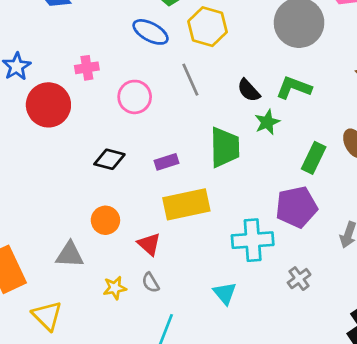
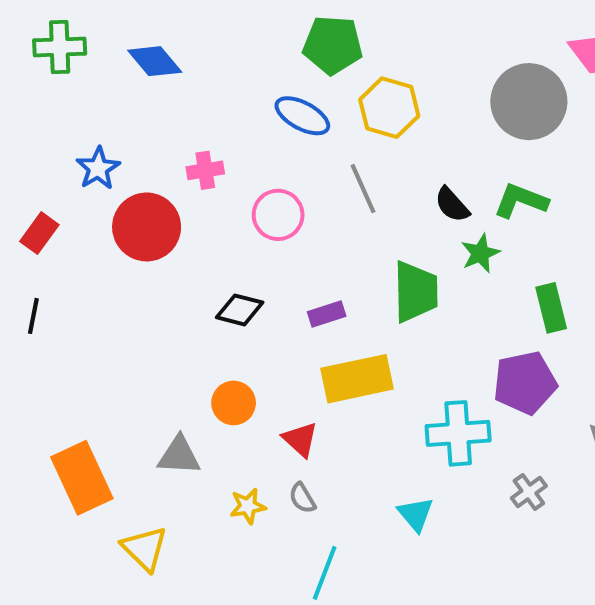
green rectangle: (314, 158) -> (551, 308), turned -40

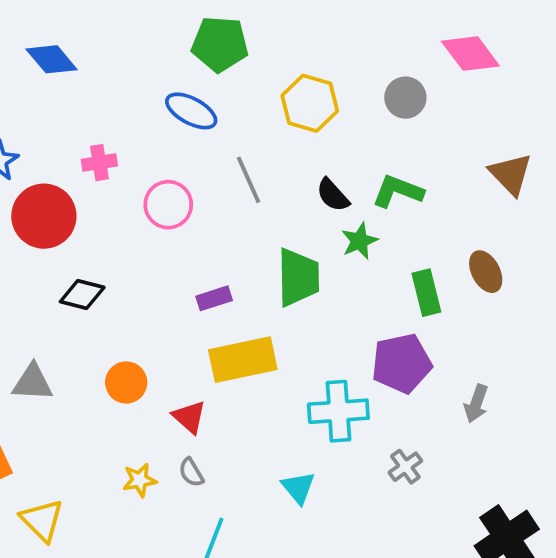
gray circle: (529, 102) -> (405, 98), size x0.6
yellow hexagon: (389, 108) -> (310, 103), moved
black diamond: (240, 310) -> (82, 295), moved
gray triangle: (179, 456) -> (32, 383), moved

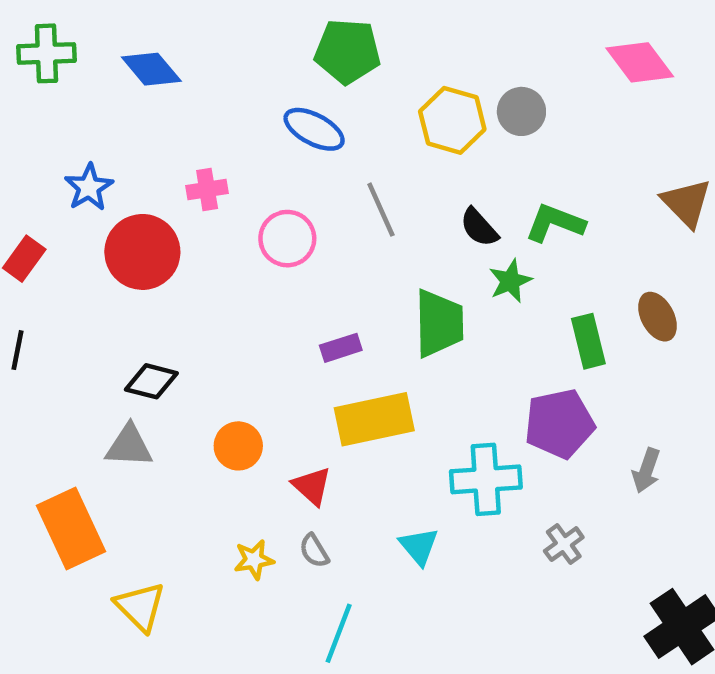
gray circle: (405, 98) -> (521, 111), moved
black diamond: (82, 295) -> (151, 381), moved
cyan triangle: (298, 488) -> (419, 546), moved

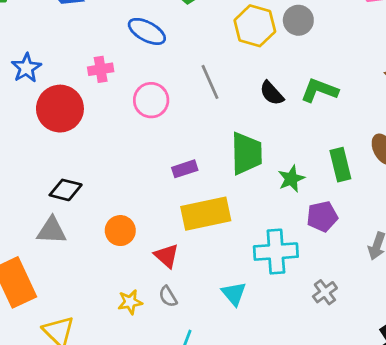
blue ellipse: (314, 129) -> (147, 31), moved
green star: (510, 281) -> (291, 179), moved
purple pentagon: (559, 424) -> (322, 217), size x0.7

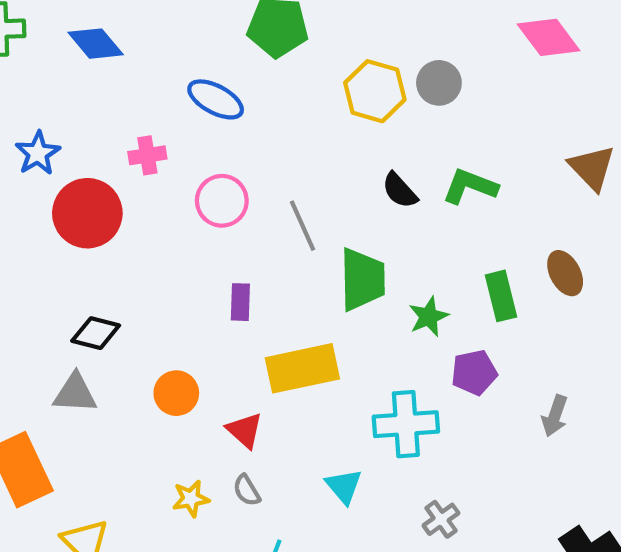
gray line: (210, 82) -> (302, 226), moved
purple rectangle: (185, 169) -> (240, 302), moved, turned -70
gray cross: (325, 292) -> (441, 519), moved

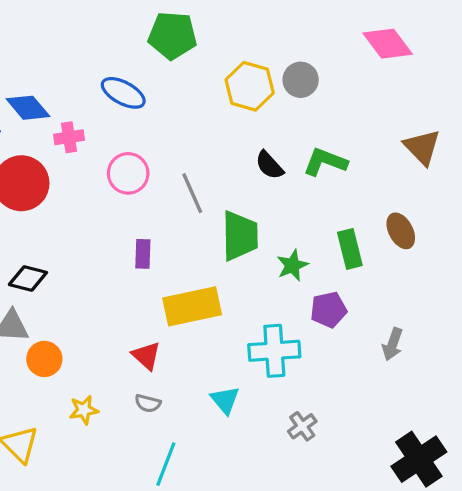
blue diamond: (96, 44) -> (28, 108), moved
orange circle: (176, 393) -> (44, 359), moved
gray semicircle: (247, 490) -> (148, 403), turned -45
yellow star: (191, 499) -> (84, 410), moved

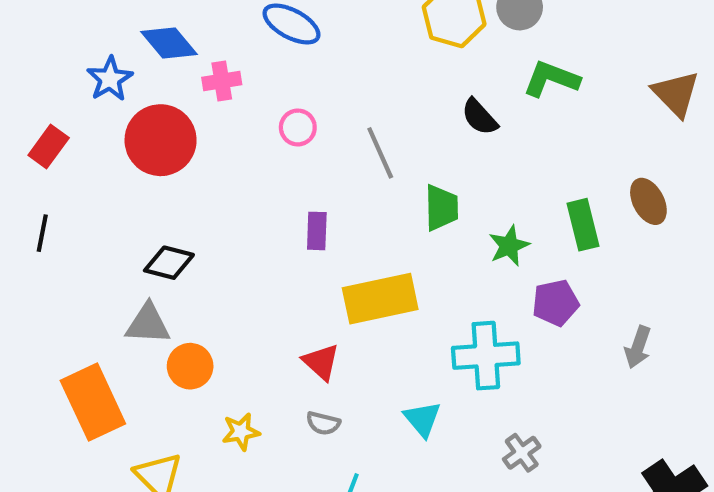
green L-shape: (325, 162) -> (551, 79), moved
pink circle: (128, 173) -> (298, 127), size x0.7
green trapezoid: (240, 236) -> (441, 208), size x0.7

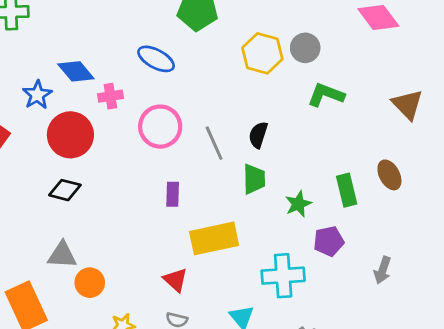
black semicircle: (479, 117) -> (258, 135), moved, turned 60
pink circle: (298, 127) -> (160, 127), size x1.8
black diamond: (169, 263) -> (65, 190), moved

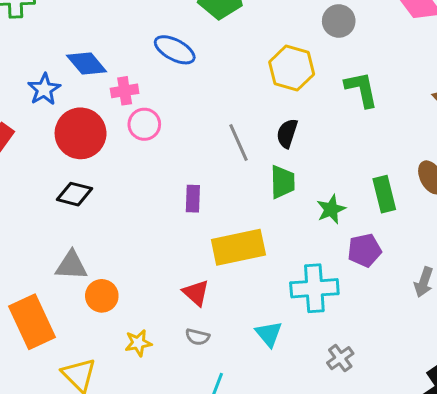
gray circle: (305, 48) -> (339, 21), moved
yellow hexagon: (262, 53) -> (292, 68), moved
green L-shape: (326, 95) -> (361, 89), turned 57
pink circle: (160, 127) -> (144, 124), moved, size x0.7

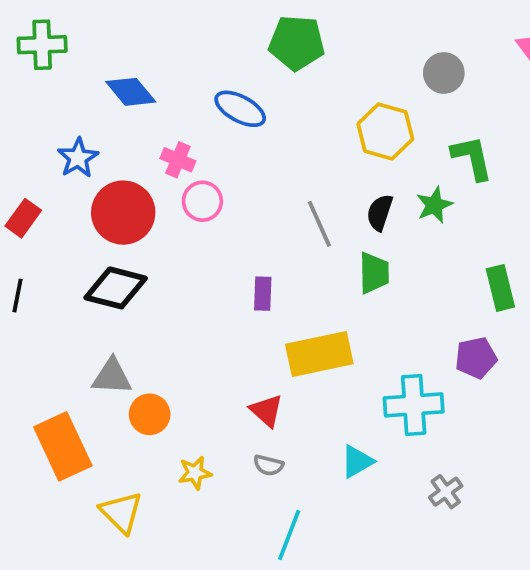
blue diamond: (87, 63) -> (131, 92), moved
pink cross: (125, 91) -> (178, 160), turned 32
black diamond: (74, 194) -> (116, 288), size x1.4
green star: (331, 209) -> (434, 205), moved
cyan triangle: (269, 334) -> (357, 461), turned 40

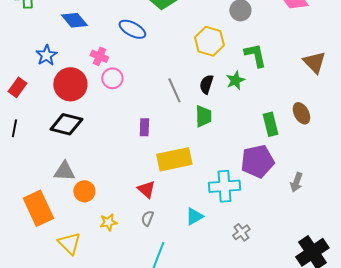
purple pentagon: (476, 358) -> (257, 161), size x1.5
gray semicircle: (268, 465) -> (147, 218), turned 98

